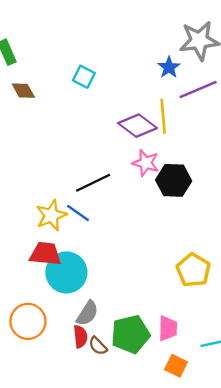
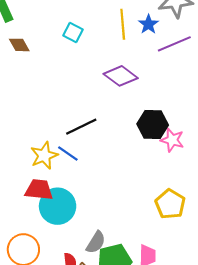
yellow line: (163, 116) -> (123, 24), moved
pink star: (146, 163) -> (172, 140), moved
gray semicircle: (87, 313) -> (96, 242), moved

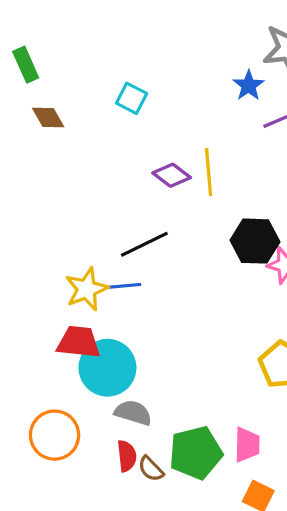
yellow line: (123, 24) -> (209, 172), moved
purple diamond: (121, 76) -> (172, 175), moved, size x0.7
blue line: (68, 153) -> (124, 286), turned -40
gray semicircle: (96, 242) -> (133, 413), moved, turned -105

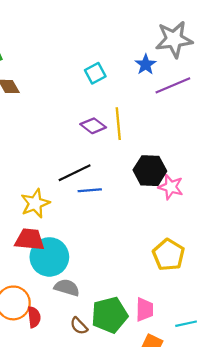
cyan square: (132, 98) -> (95, 73), moved, turned 35
blue line: (124, 286) -> (90, 190), moved
red semicircle: (127, 456) -> (34, 317), moved

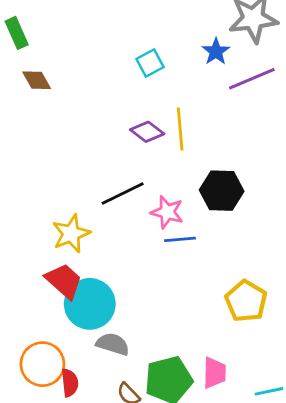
pink star: (171, 187) -> (167, 212), moved
blue line: (90, 190) -> (180, 239), moved
red trapezoid: (30, 239) -> (64, 281), turned 36

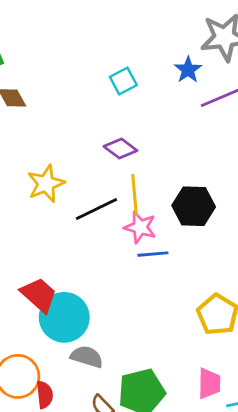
yellow line: (180, 129) -> (135, 195), moved
yellow star: (71, 234) -> (46, 184), moved
pink trapezoid: (214, 373) -> (209, 383), moved

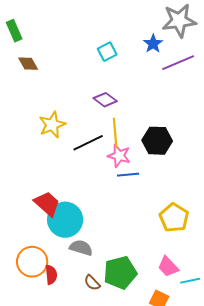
pink trapezoid: (209, 383) -> (168, 267), turned 135

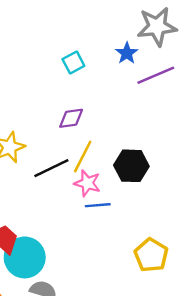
purple diamond: (105, 100) -> (71, 118), turned -45
yellow line: (115, 133) -> (83, 156), turned 32

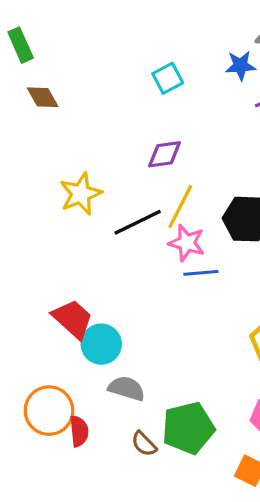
blue star: (127, 53) -> (240, 66), turned 30
cyan circle: (25, 257) -> (101, 344), size x0.7

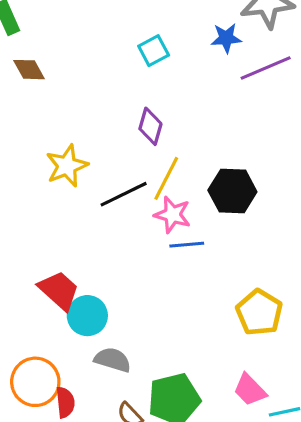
purple diamond: (165, 154) -> (150, 126), turned -66

